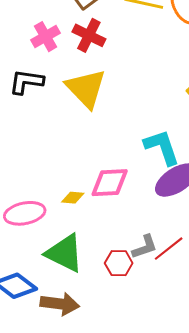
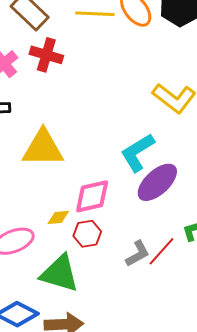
yellow triangle: (86, 88) -> (43, 148), moved, turned -36
cyan L-shape: (162, 147) -> (137, 152), turned -93
red hexagon: (119, 263) -> (87, 234), moved

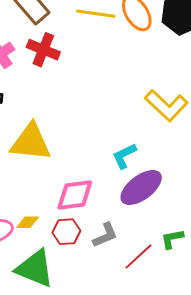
cyan L-shape: (137, 152) -> (124, 156), size x0.7
yellow diamond: (58, 217) -> (28, 222), moved
gray L-shape: (138, 254) -> (105, 235), moved

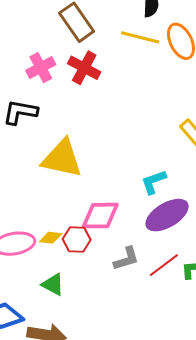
red hexagon: (66, 232) -> (77, 239), moved
red line: (138, 256) -> (164, 265), moved
green triangle: (35, 268) -> (53, 285), size x0.6

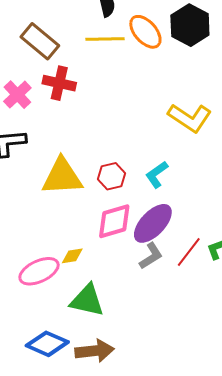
purple ellipse: (167, 215) -> (153, 223), moved
red hexagon: (77, 239) -> (112, 176), moved
green triangle: (53, 285) -> (87, 300), size x1.5

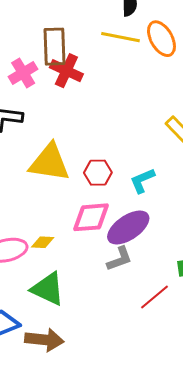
brown rectangle: (40, 41) -> (54, 47), moved, turned 36
red line: (189, 252) -> (154, 297), moved

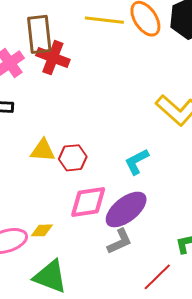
yellow triangle: (50, 163) -> (43, 150), size x0.6
red hexagon: (98, 173) -> (73, 158), moved

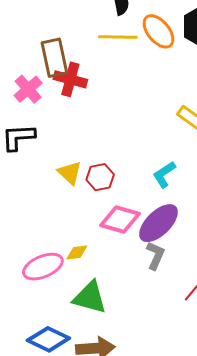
yellow triangle: (43, 150) -> (70, 173), turned 44
pink diamond: (88, 202) -> (120, 220), turned 30
gray L-shape: (120, 241) -> (155, 256), turned -36

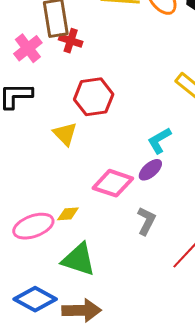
red cross: (70, 79) -> (71, 41), size x0.7
red hexagon: (100, 177) -> (94, 97), moved, size x1.4
purple ellipse: (158, 223) -> (150, 170), moved, size x0.6

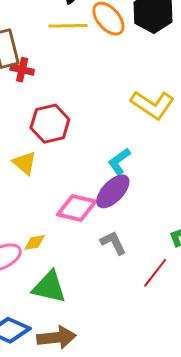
purple ellipse: (150, 170) -> (113, 191), size x1.5
gray L-shape: (146, 221) -> (113, 243), turned -48

